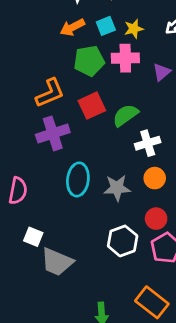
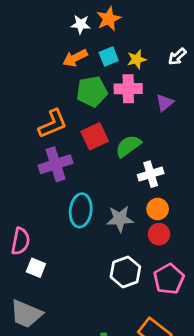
pink semicircle: (18, 191) -> (21, 241), moved
red circle: (156, 219) -> (159, 234), moved
gray trapezoid: (57, 262) -> (26, 314), moved

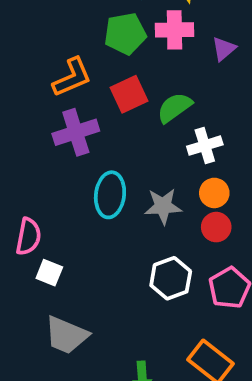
gray trapezoid: (26, 314) -> (66, 335), moved

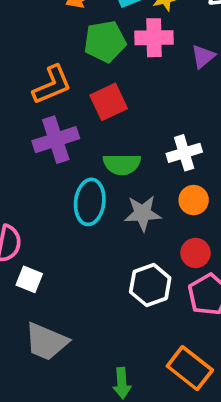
green semicircle: (174, 108) -> (122, 164), moved, turned -144
red circle: (216, 227) -> (195, 253), moved

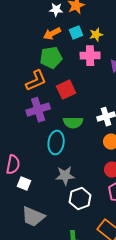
green pentagon: (105, 41) -> (51, 58), moved
gray star: (143, 213) -> (65, 176), moved
white hexagon: (150, 285) -> (80, 199), moved

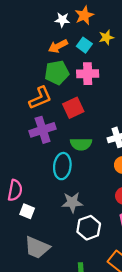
cyan square: (76, 33) -> (84, 45), turned -32
yellow star: (96, 35) -> (106, 37), moved
pink cross: (90, 56) -> (88, 74), moved

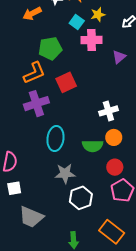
orange arrow: (58, 46) -> (32, 13), moved
pink cross: (88, 74) -> (91, 40), moved
green semicircle: (81, 144) -> (93, 146), moved
white square: (27, 211) -> (14, 188), moved, turned -32

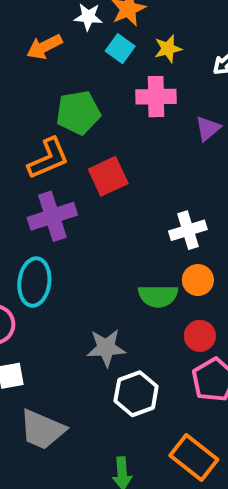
cyan square: (77, 22) -> (120, 49), moved
cyan ellipse: (55, 139) -> (34, 282), moved

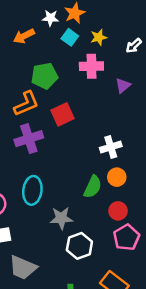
cyan ellipse: (34, 282) -> (32, 190), moved
green semicircle: (158, 296) -> (93, 187), turned -65

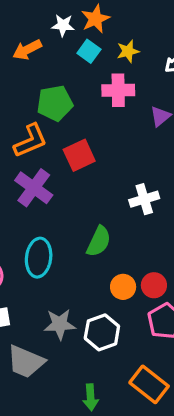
purple cross: (29, 139) -> (34, 188), turned -36
orange circle: (117, 177) -> (123, 287), moved
green semicircle: (93, 187) -> (99, 241), moved
gray star: (61, 218) -> (60, 324), moved

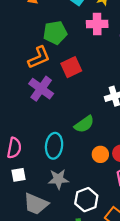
green semicircle: (99, 241) -> (84, 124), turned 30
cyan ellipse: (39, 258) -> (54, 146), moved
white hexagon: (102, 332) -> (86, 200), moved

